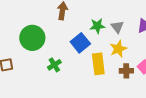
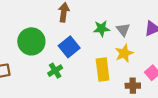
blue square: (80, 43) -> (69, 47), moved
brown cross: (126, 71) -> (133, 86), moved

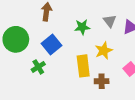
gray triangle: (123, 30) -> (110, 21), moved
brown cross: (133, 86) -> (102, 81), moved

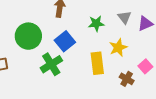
green cross: (38, 67) -> (51, 64), size x1.5
brown cross: (102, 81) -> (127, 79), moved, turned 32

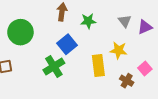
green star: (96, 24) -> (88, 21), moved
green circle: (28, 36) -> (20, 32), moved
yellow star: (118, 48) -> (119, 50), turned 30

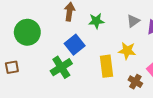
gray triangle: (125, 21) -> (133, 21), turned 32

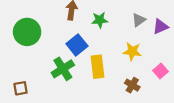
yellow rectangle: (107, 66) -> (98, 67), moved
brown square: (12, 67) -> (21, 88), moved
brown cross: (135, 82) -> (132, 85), moved

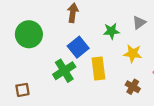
green star: (100, 20) -> (111, 31), moved

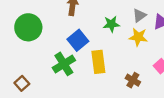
yellow star: (133, 54) -> (138, 37), moved
brown square: (22, 90) -> (22, 83), turned -32

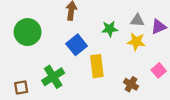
gray triangle: (139, 15) -> (137, 20), turned 40
green cross: (64, 64) -> (53, 77), moved
brown square: (22, 83) -> (21, 87), turned 32

